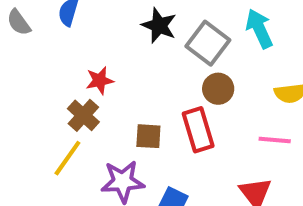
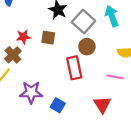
brown square: (148, 136) -> (48, 38), moved

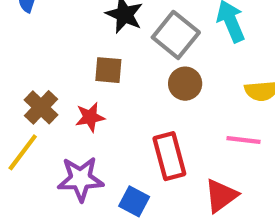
red star: (23, 37) -> (90, 117), moved
red rectangle: (74, 68) -> (169, 156), moved
red triangle: (102, 105) -> (221, 196), turned 30

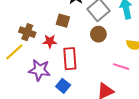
brown cross: (41, 107) -> (27, 32), turned -35
red rectangle: (169, 156) -> (70, 59), moved

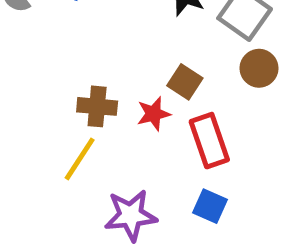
brown square: (63, 21) -> (185, 82), moved, turned 32
purple star: (39, 70) -> (131, 215), moved

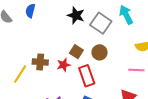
brown circle: (259, 68) -> (100, 52), moved
yellow line: (80, 159) -> (20, 74), moved

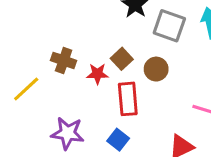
gray square: (101, 23) -> (169, 26), turned -30
yellow line: (20, 74) -> (26, 89), moved

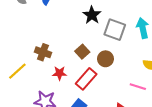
red star: (97, 74) -> (60, 73), moved
red rectangle: (128, 99) -> (86, 79), turned 45

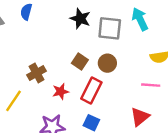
brown cross: (43, 52) -> (37, 73), turned -35

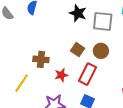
brown cross: (37, 73) -> (41, 59), turned 35

